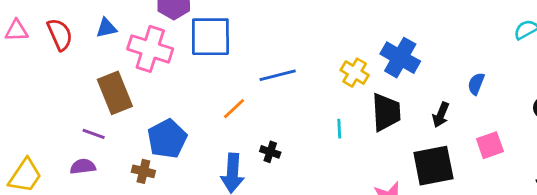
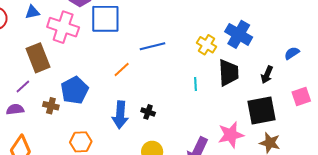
blue semicircle: (476, 84) -> (292, 53), turned 35
purple line: (94, 134) -> (23, 86), turned -63
black cross: (270, 152) -> (148, 112), moved
brown cross: (143, 171) -> (51, 106), moved

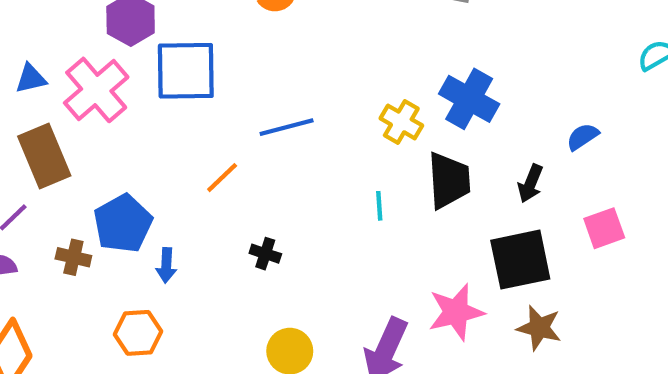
blue triangle: (32, 12) -> (31, 79), moved
pink cross: (63, 27) -> (96, 90), turned 32
black cross: (148, 112) -> (265, 254), moved
blue arrow: (120, 115) -> (166, 265), moved, size x0.6

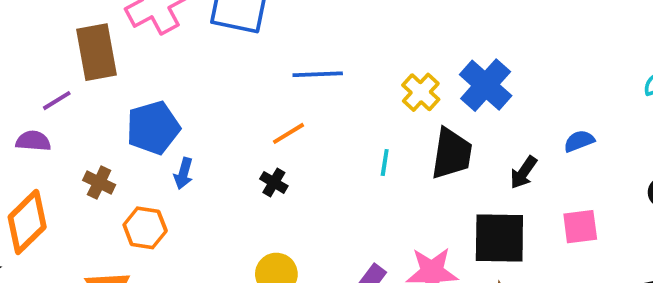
orange line: (222, 178) -> (288, 133), moved
brown cross: (73, 257) -> (99, 183), moved

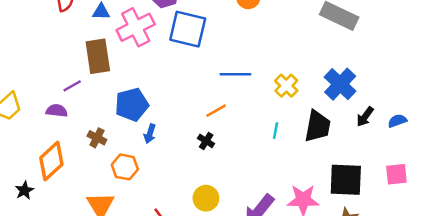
yellow cross: (421, 92) -> (286, 86), moved
black arrow: (523, 172) -> (365, 117), moved

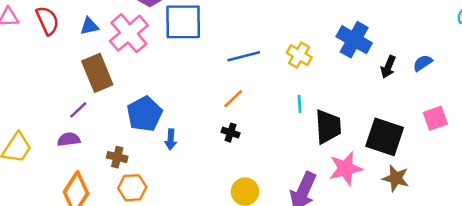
black trapezoid: (318, 126) -> (328, 127), moved
orange hexagon: (125, 167) -> (132, 188), moved
black square: (346, 180) -> (385, 137), turned 30

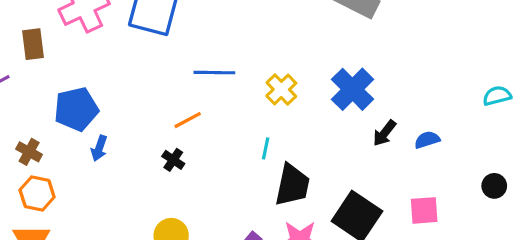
brown rectangle: (97, 73) -> (33, 44), size x0.7

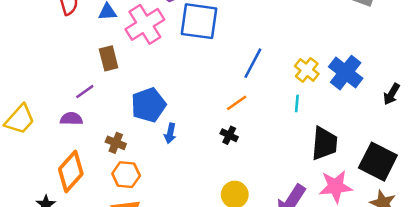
blue line: (214, 73) -> (253, 63), turned -56
blue cross: (353, 89) -> (346, 73), moved
cyan line: (266, 148) -> (297, 104), moved

